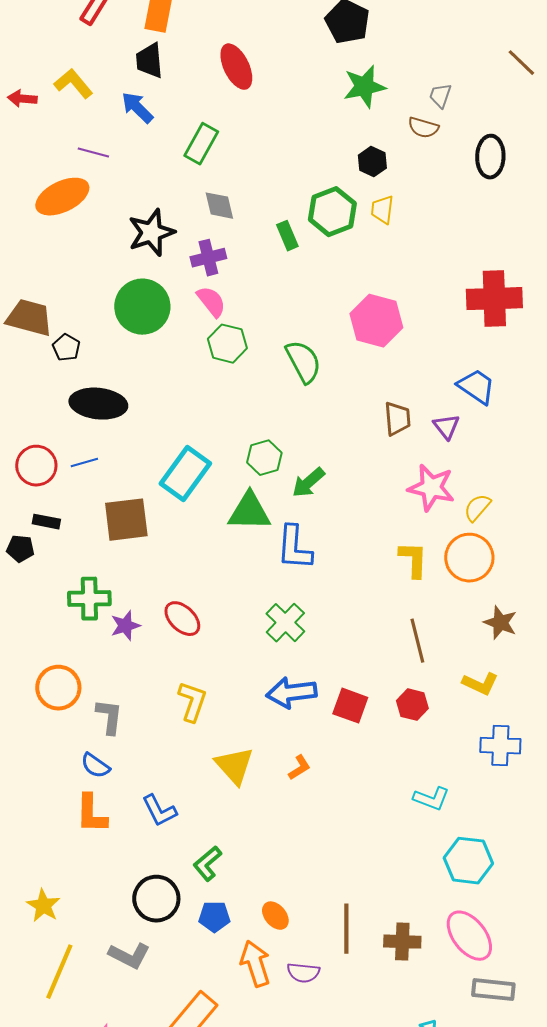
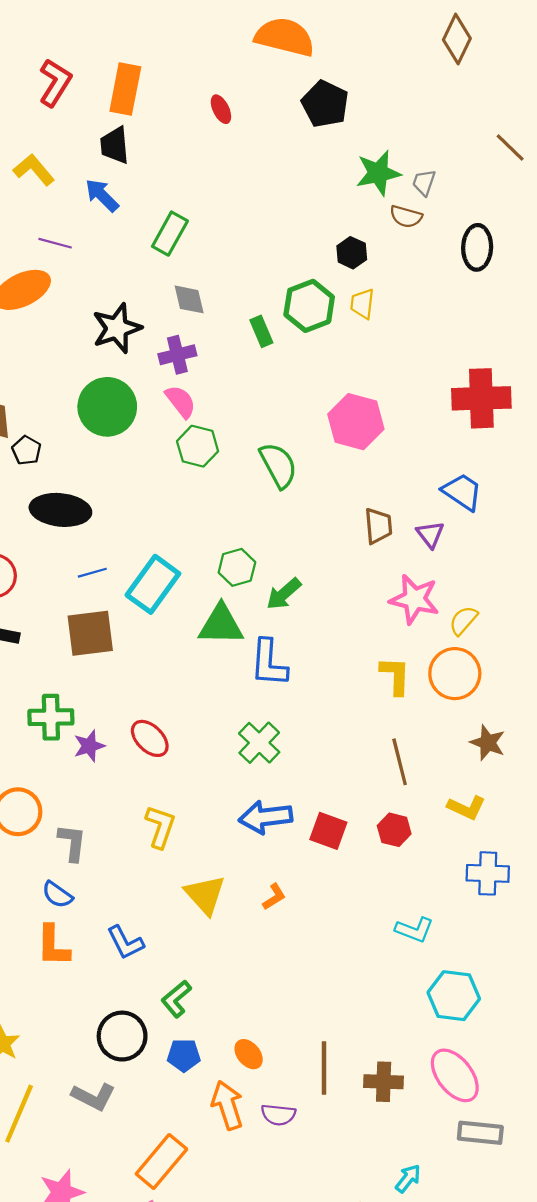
red ellipse: (236, 67) -> (221, 109), moved, size x0.6
green star: (364, 87) -> (378, 173), moved
blue line: (84, 463) -> (92, 573), moved

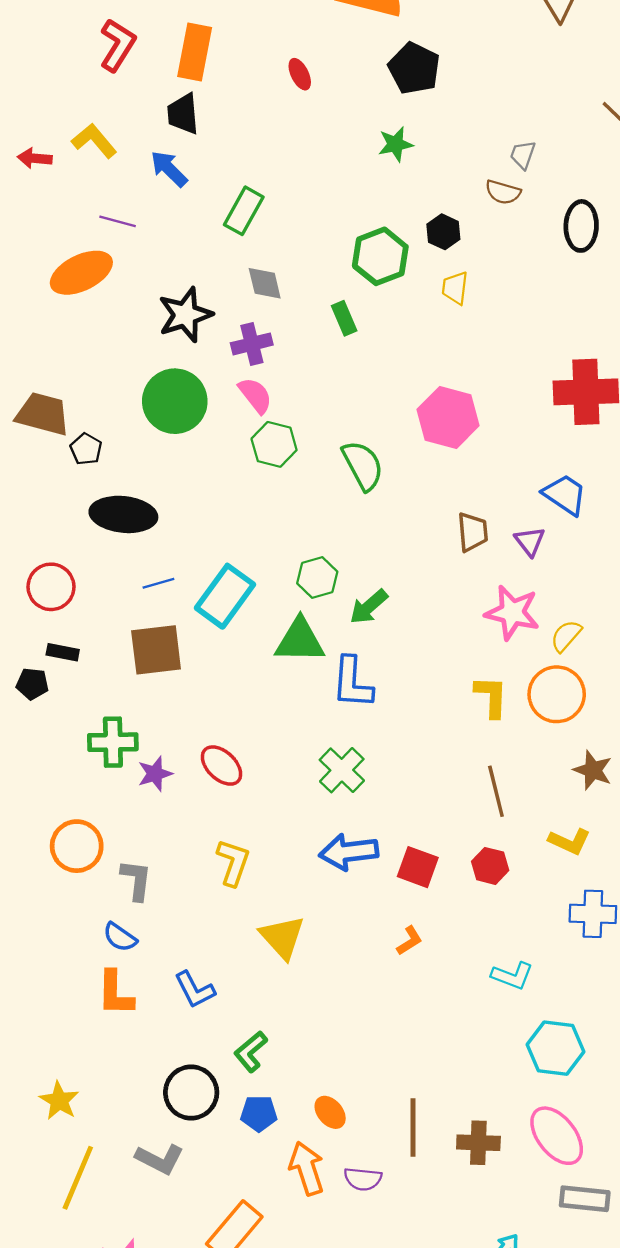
green star: (378, 173) -> (395, 144), moved, size x0.7
green hexagon: (309, 306) -> (380, 256), moved
orange L-shape: (274, 897) -> (410, 941), moved

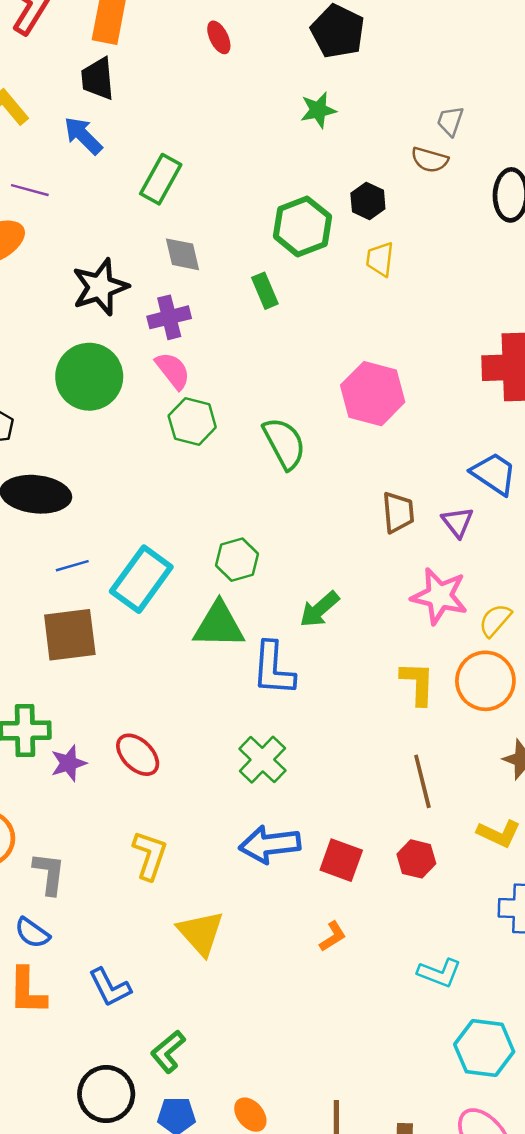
green arrow: (369, 607) -> (319, 609), moved

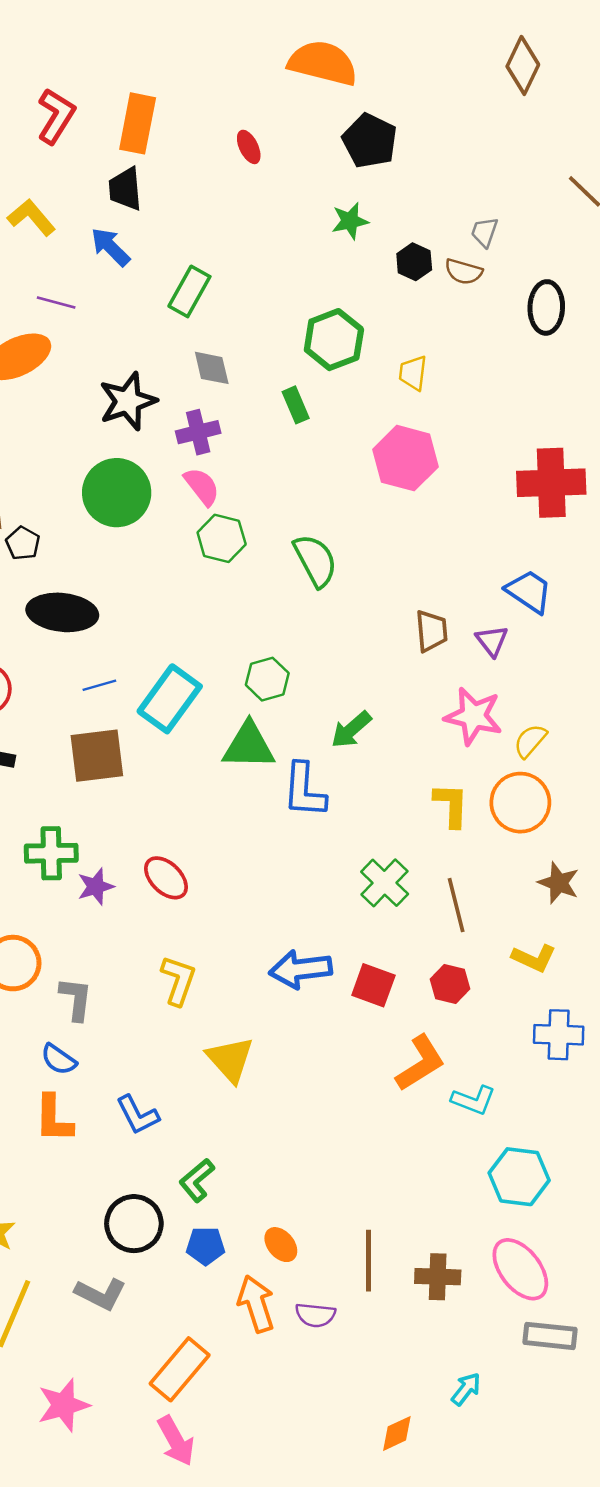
black hexagon: (368, 201) -> (414, 262), moved
pink hexagon: (373, 394) -> (406, 458), moved
green cross: (262, 760) -> (385, 883), moved
orange L-shape: (333, 936) -> (420, 1063), moved, size x1.8

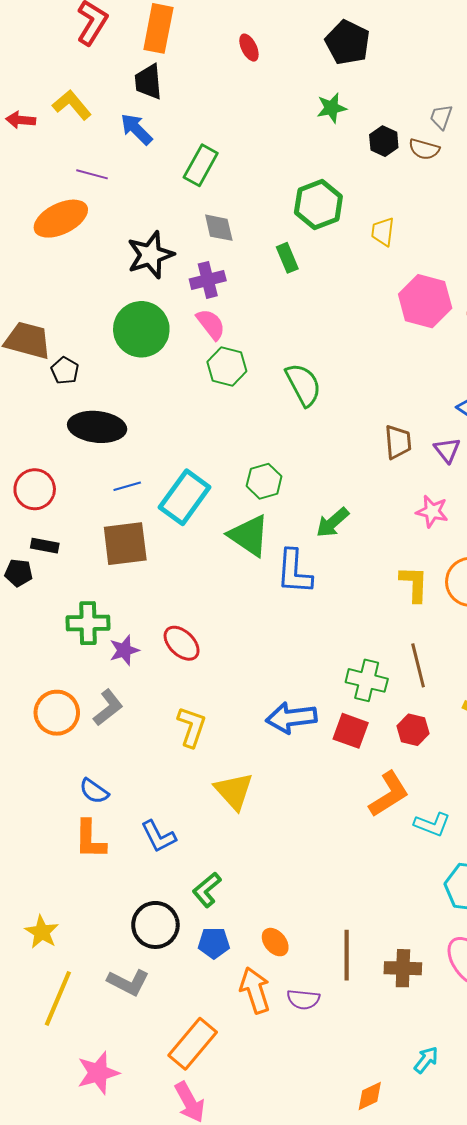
pink hexagon: (406, 458) -> (425, 301), moved
pink star: (473, 716) -> (432, 511), size x0.7
green triangle: (249, 746) -> (249, 536), turned 33
green cross: (385, 883) -> (367, 680), moved, turned -30
gray L-shape: (76, 999) -> (108, 708), moved, turned 45

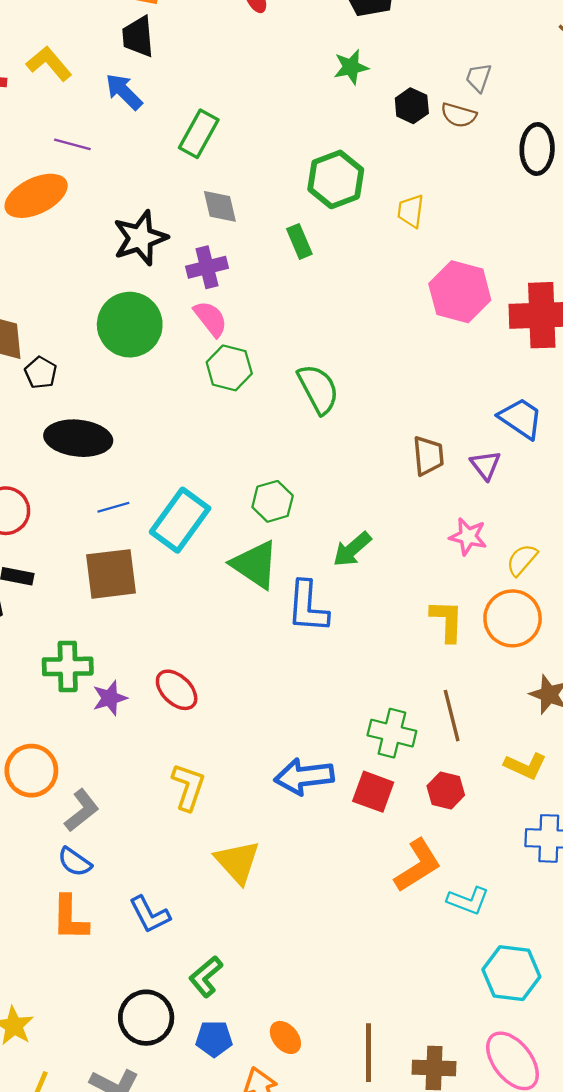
gray L-shape: (108, 708) -> (82, 810), moved

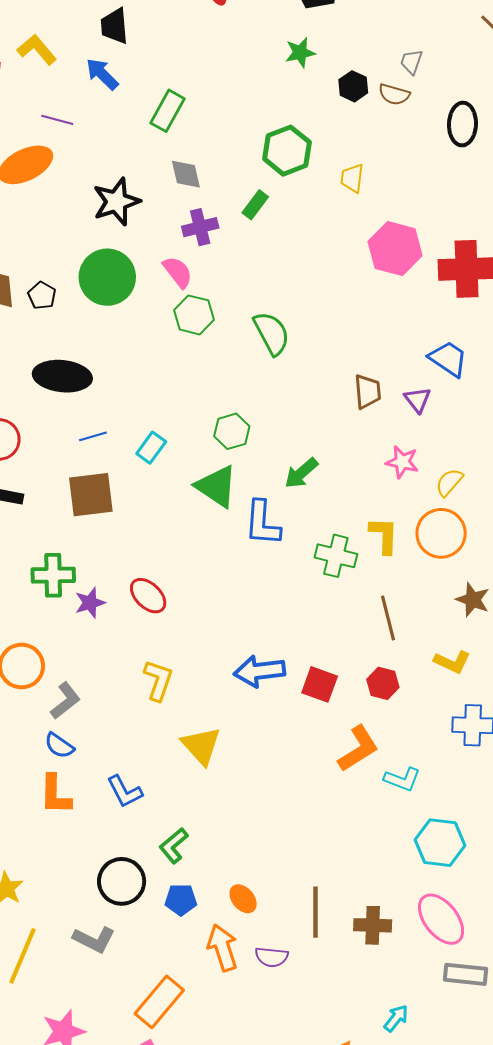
green rectangle: (299, 241) -> (255, 205), turned 60
purple cross: (207, 267) -> (200, 227), moved
black pentagon: (41, 373) -> (42, 296), moved
cyan rectangle: (180, 520) -> (151, 448), size x0.6
green cross: (392, 733) -> (336, 556), moved

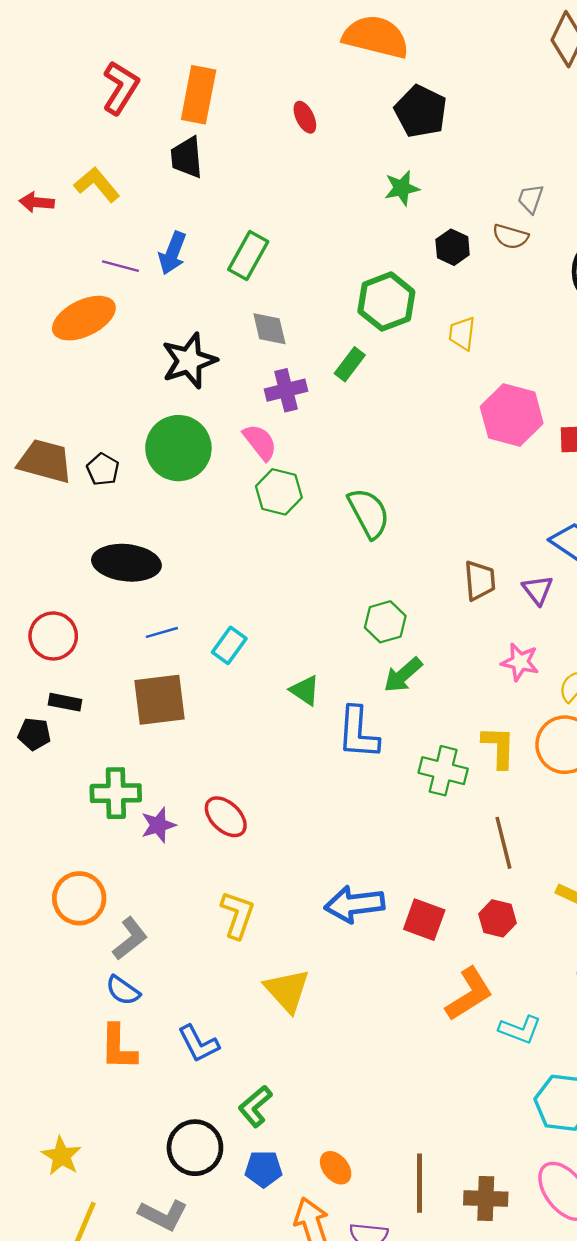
blue arrow: (102, 74) -> (173, 253), moved, turned -114
black hexagon: (353, 86) -> (453, 247), moved
green hexagon: (232, 431) -> (385, 622), moved
green triangle: (216, 486) -> (305, 690), size x0.6

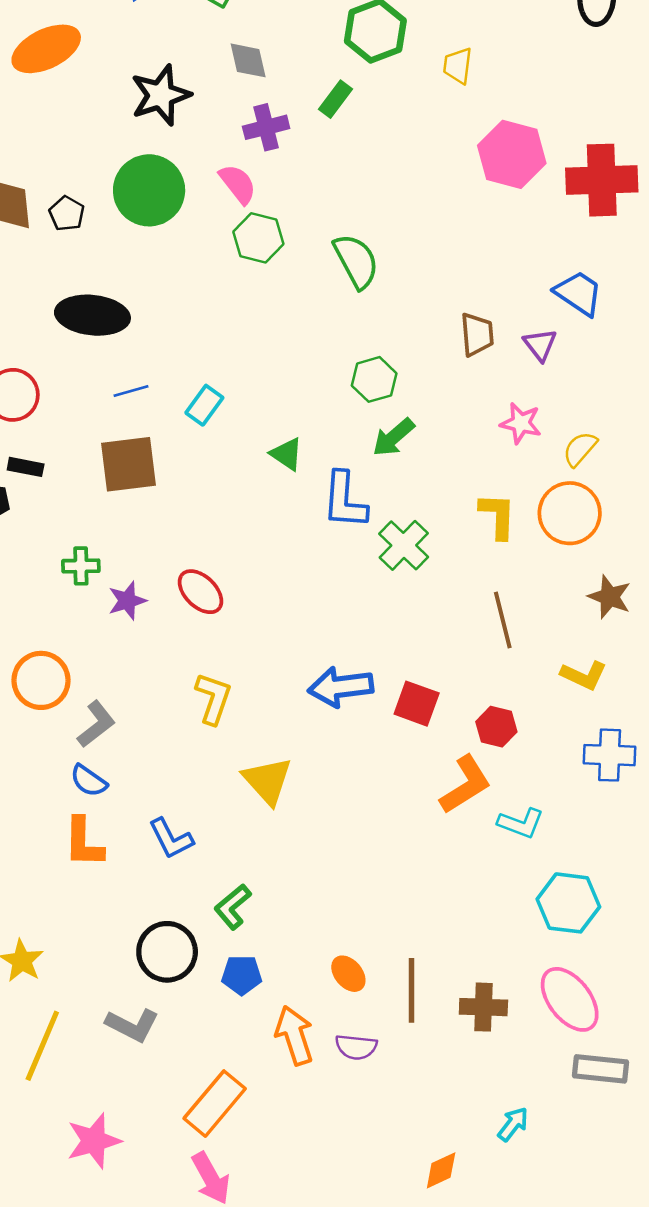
green cross: (443, 771) -> (404, 545), moved, turned 30
green cross: (116, 793) -> (81, 566), size x0.7
red hexagon: (497, 918) -> (496, 727), moved
orange ellipse: (336, 1168) -> (348, 974), moved

